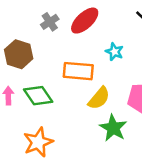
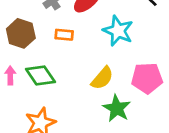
cyan star: (114, 52) -> (118, 31), size x1.6
orange rectangle: (78, 71) -> (64, 35), moved, size x0.6

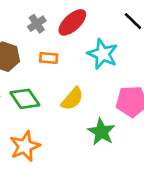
yellow semicircle: (102, 78) -> (72, 99), moved

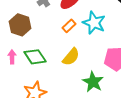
orange rectangle: (49, 58) -> (69, 26), moved, turned -48

